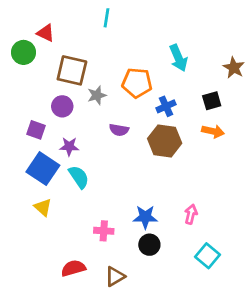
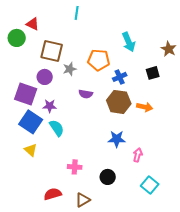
purple square: (36, 130) -> (26, 94), size x1.6
orange arrow: (213, 131) -> (145, 107), moved
blue star: (145, 217) -> (117, 139), moved

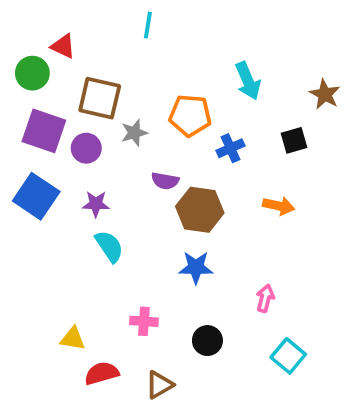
purple square: (26, 94) -> (44, 131), moved
brown hexagon: (119, 102) -> (200, 210), moved
blue square: (31, 122) -> (36, 196), moved
blue star: (117, 139) -> (196, 267), moved
yellow triangle: (31, 150) -> (73, 339), moved, turned -32

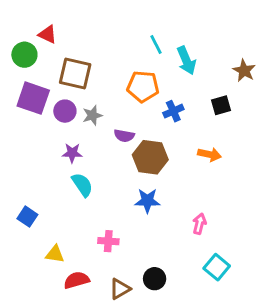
cyan line: (148, 25) -> (156, 45), moved, turned -36
gray star: (134, 133) -> (92, 115), moved
blue square: (36, 196) -> (27, 217), moved, size x0.6
black circle: (207, 341) -> (155, 279), moved

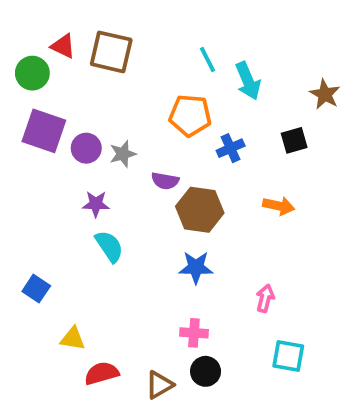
brown square: (75, 73) -> (111, 52), moved
pink cross: (108, 241) -> (194, 333), moved
cyan square: (217, 267) -> (288, 356), turned -30

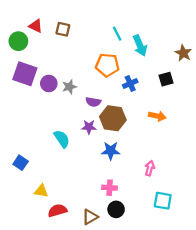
brown square: (111, 52) -> (63, 29), size x0.6
purple star: (96, 204) -> (89, 127), moved

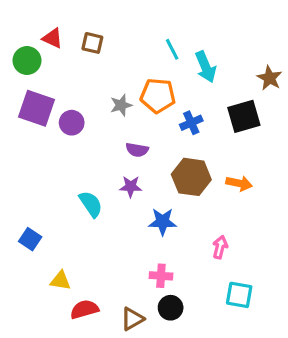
black square: (166, 79) -> (244, 116), size x1.5
gray star: (69, 87) -> (121, 105), moved
orange arrow: (157, 116) -> (239, 183), moved
brown hexagon: (113, 118) -> (191, 177), moved

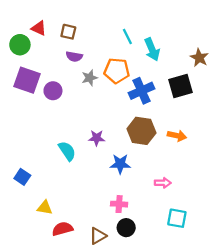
blue cross: (191, 123) -> (141, 91), size x1.5
purple semicircle: (137, 150) -> (74, 57), moved
pink arrow: (220, 247) -> (163, 183), turned 77

